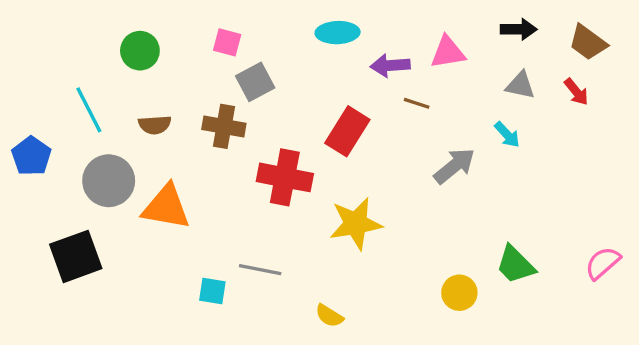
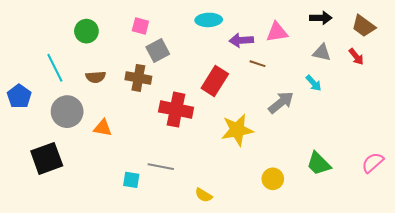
orange triangle: (166, 207) -> (103, 128), size x0.6
yellow star: (356, 224) -> (237, 130), moved
yellow circle: (459, 293) -> (273, 179), moved

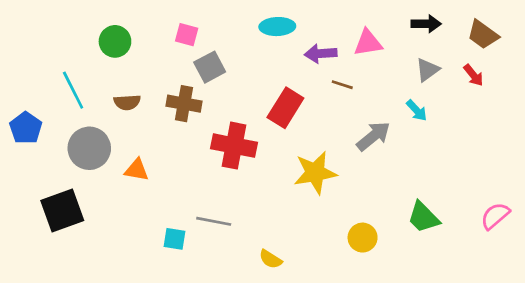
gray triangle: (322, 53) -> (427, 70), turned -48

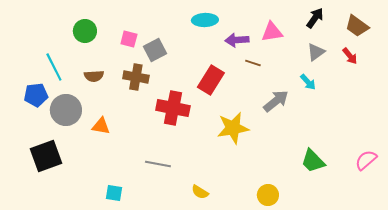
black arrow: (426, 24) -> (315, 18), turned -55
pink square: (187, 35) -> (129, 39), moved
blue pentagon: (26, 128) -> (36, 95), moved, turned 30
yellow circle: (363, 238) -> (268, 195), moved
cyan square: (175, 239) -> (114, 193), moved

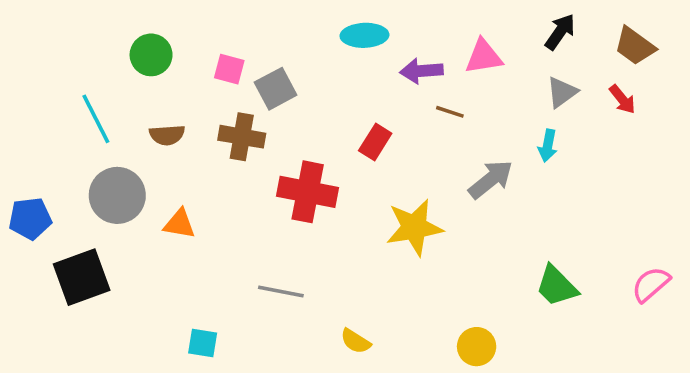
red rectangle: (211, 80) -> (375, 142), size x0.7
cyan arrow: (308, 82) -> (548, 146), turned 54
blue pentagon: (36, 95) -> (30, 219), moved

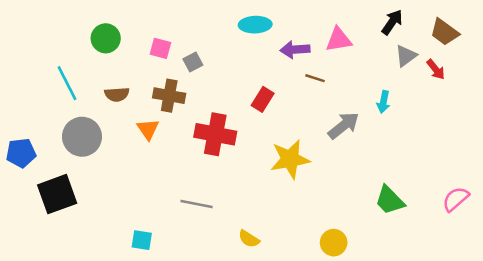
gray square: (276, 89) -> (193, 62), size x0.7
gray triangle: (562, 92) -> (406, 56), moved
orange triangle: (180, 224) -> (148, 129), moved, turned 45

